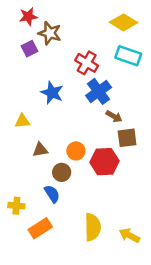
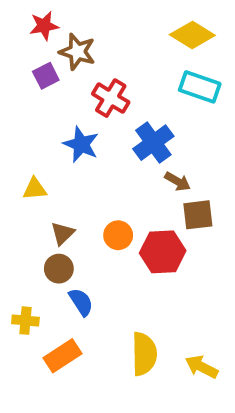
red cross: (87, 63) -> (111, 98), moved
brown triangle: (40, 150) -> (63, 233), turned -35
brown circle: (62, 172) -> (59, 269), moved

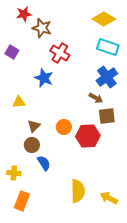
purple square: (46, 76) -> (12, 52), moved, turned -32
blue cross: (153, 143) -> (107, 77), moved
orange rectangle: (63, 356) -> (22, 201), moved, turned -36

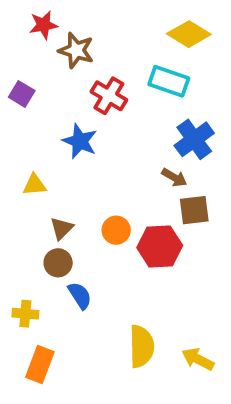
cyan rectangle: (108, 47) -> (169, 81), moved

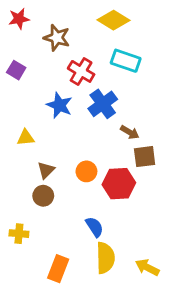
red star: (44, 25) -> (19, 19), moved
yellow diamond: (189, 34) -> (113, 20), moved
blue cross: (194, 139) -> (103, 104), moved
blue semicircle: (80, 296) -> (95, 227), moved
orange rectangle: (40, 365) -> (58, 269), moved

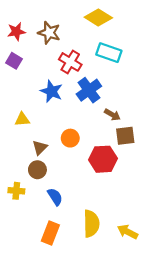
red star: (19, 19) -> (16, 32), moved
orange circle: (86, 171) -> (70, 138), moved
blue semicircle: (95, 227) -> (55, 197), moved
yellow cross: (19, 234) -> (16, 191), moved

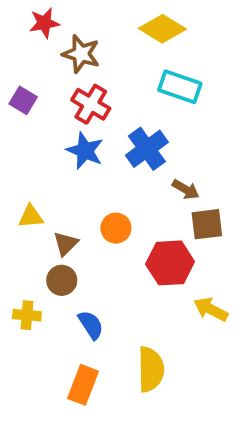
red star: (16, 32) -> (44, 23), moved
red cross: (70, 62) -> (91, 104), moved
yellow triangle: (22, 119) -> (31, 216), moved
yellow arrow: (128, 232) -> (211, 309), moved

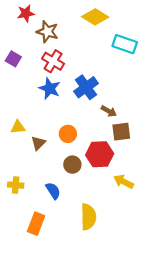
cyan rectangle: (180, 87) -> (125, 44), moved
brown circle: (62, 280) -> (72, 165), moved
orange rectangle: (83, 385) -> (36, 224), moved

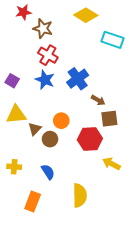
purple square: (13, 59) -> (12, 81), moved
yellow triangle: (18, 127) -> (16, 115), size x1.5
brown circle: (72, 165) -> (50, 139), moved

